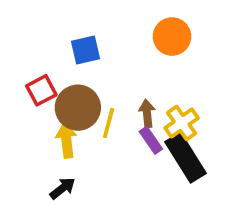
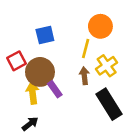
yellow line: (109, 123) -> (86, 49), moved
yellow cross: (182, 123) -> (107, 66), moved
purple rectangle: (151, 140) -> (55, 89), moved

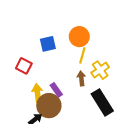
orange circle: (100, 26) -> (79, 37), moved
red square: (17, 61) -> (24, 66), turned -35
brown circle: (40, 72) -> (49, 106), moved

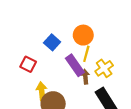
blue square: (48, 44) -> (52, 42), turned -35
purple rectangle: (56, 90) -> (75, 65), moved, size x1.5

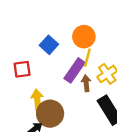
red square: (28, 64) -> (22, 69), turned -35
purple rectangle: (75, 65) -> (75, 70), turned 70

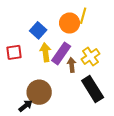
yellow line: (87, 58) -> (83, 16), moved
yellow arrow: (37, 100) -> (45, 52), moved

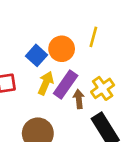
orange circle: (70, 23) -> (62, 49), moved
yellow arrow: (45, 52) -> (46, 83), turned 30

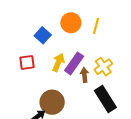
orange circle: (62, 49) -> (71, 23), moved
blue square: (36, 55) -> (43, 35), moved

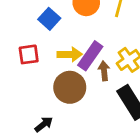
yellow arrow: (58, 62) -> (70, 54), turned 66
brown circle: (52, 102) -> (70, 87), moved

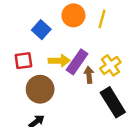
brown circle: (70, 87) -> (40, 89), moved

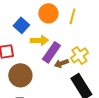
yellow arrow: (59, 61) -> (39, 40), moved
brown arrow: (89, 75) -> (61, 63), turned -104

